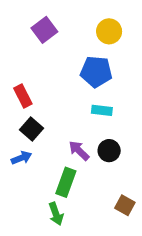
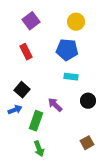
red rectangle: (23, 96) -> (26, 52), moved
black circle: (109, 151) -> (88, 101), moved
green rectangle: (66, 182) -> (36, 121), moved
brown square: (125, 205) -> (87, 143), turned 32

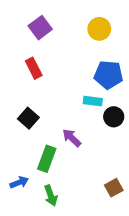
blue pentagon: (67, 50) -> (108, 75), moved
black circle: (88, 101) -> (114, 117), moved
blue arrow: (15, 110) -> (19, 182), moved

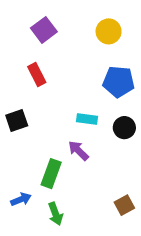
cyan rectangle: (93, 101) -> (87, 119), moved
black square: (28, 118) -> (17, 120), moved, turned 30

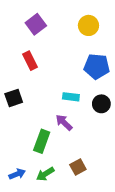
blue arrow: (21, 199) -> (17, 174), moved
brown square: (124, 205) -> (78, 167), moved
green arrow: (55, 214) -> (45, 174), turned 78

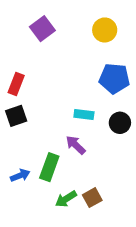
red rectangle: (30, 61) -> (16, 84), moved, turned 48
blue arrow: (17, 174) -> (20, 175), moved
green arrow: (45, 174) -> (66, 199), moved

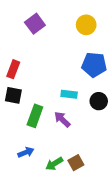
black square: (16, 116) -> (13, 95), turned 30
green rectangle: (49, 167) -> (35, 116), moved
blue arrow: (20, 175) -> (26, 152), moved

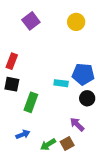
blue pentagon: (94, 65) -> (83, 74), moved
black circle: (99, 101) -> (87, 98), moved
purple arrow: (62, 119) -> (77, 124), moved

